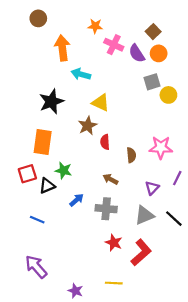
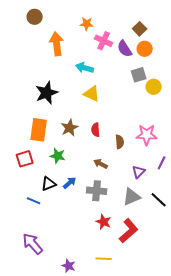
cyan arrow: (81, 74) -> (85, 68), moved
brown star: (88, 126) -> (70, 128), moved
black triangle: (47, 186) -> (49, 184), moved

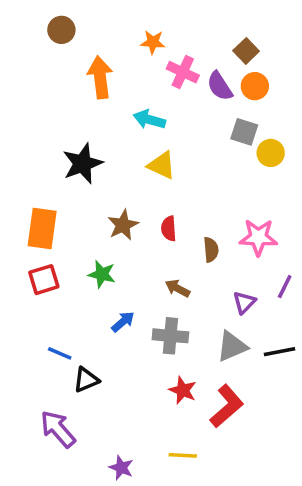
gray square: (139, 75) -> (244, 132), turned 35
orange rectangle: (39, 130) -> (42, 229), moved
black triangle: (49, 184) -> (86, 380), moved
black line: (159, 200) -> (279, 352), turned -54

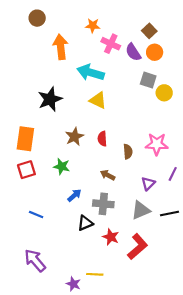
cyan arrow: (149, 120) -> (90, 73), size x1.4
black triangle: (86, 380) -> (85, 223), moved
yellow line: (183, 455) -> (95, 274), moved

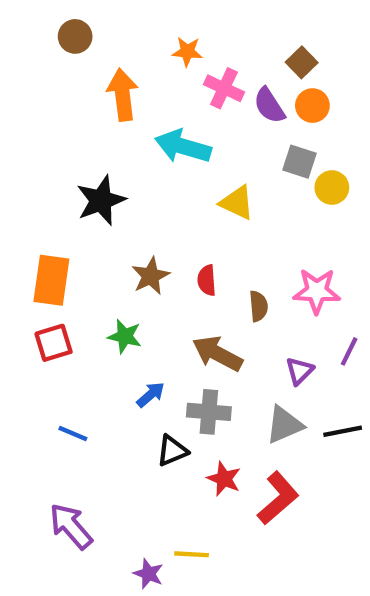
yellow triangle: (98, 100) -> (237, 203), moved
brown arrow: (108, 175) -> (217, 354), size x1.6

